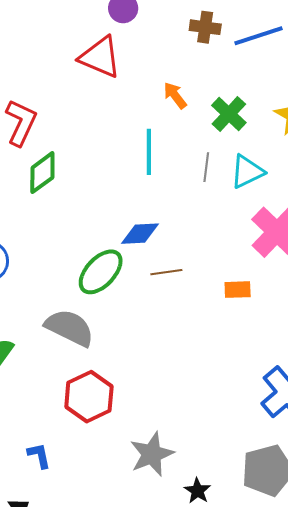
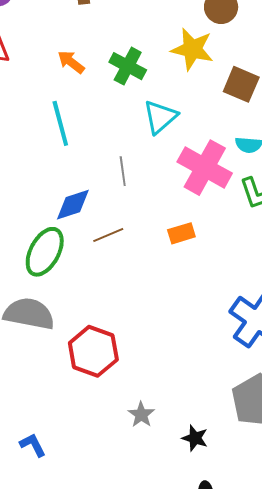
gray line: (206, 167) -> (123, 171), moved
red hexagon: (89, 397) -> (93, 351), moved
gray star: (152, 454) -> (141, 415), size x0.6

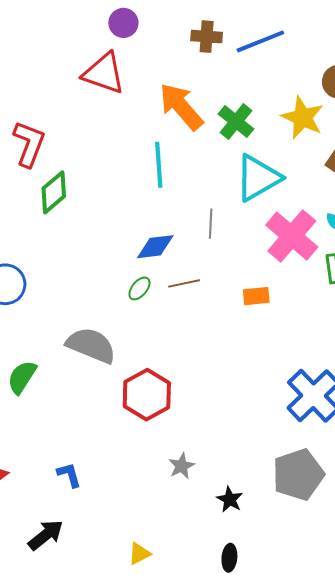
orange arrow: (71, 62) -> (181, 106), size x1.8
cyan triangle: (160, 117) -> (258, 178), size x1.4
green ellipse: (45, 252) -> (139, 288), moved, size x0.5

